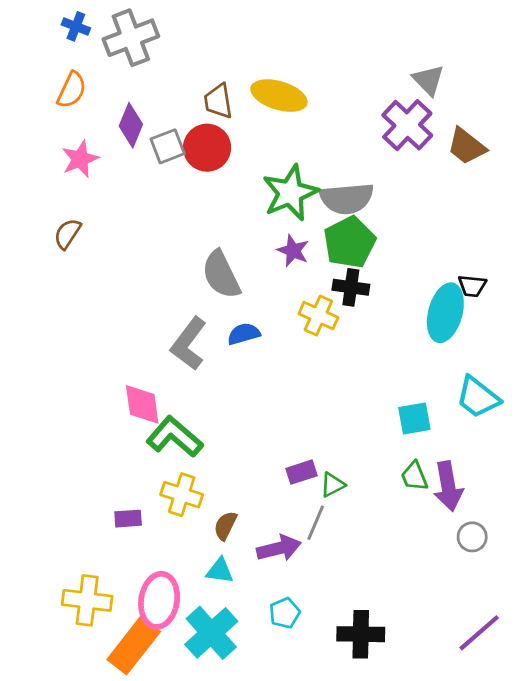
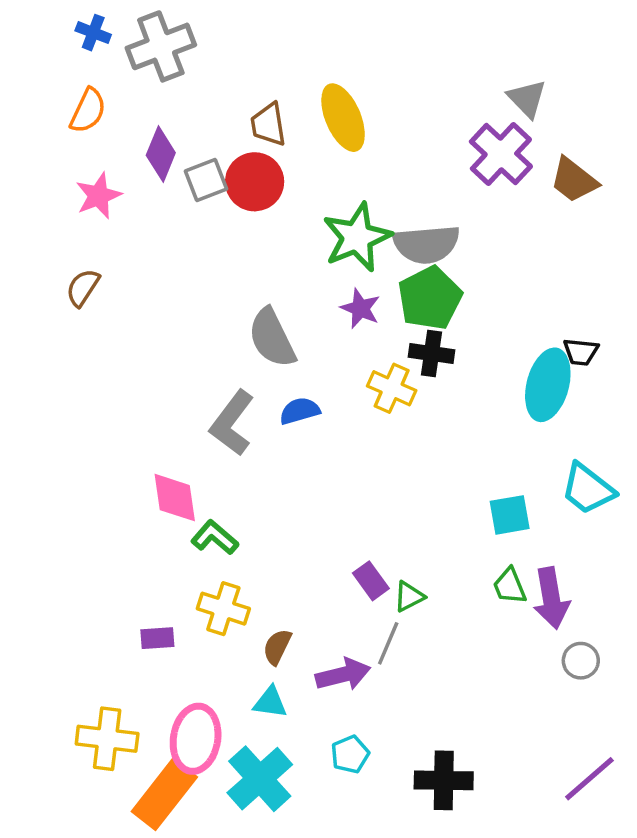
yellow ellipse: (279, 96) -> (343, 118), turned 50
green L-shape: (175, 437) -> (215, 537), size x0.7
purple rectangle: (302, 472) -> (371, 581), turned 72

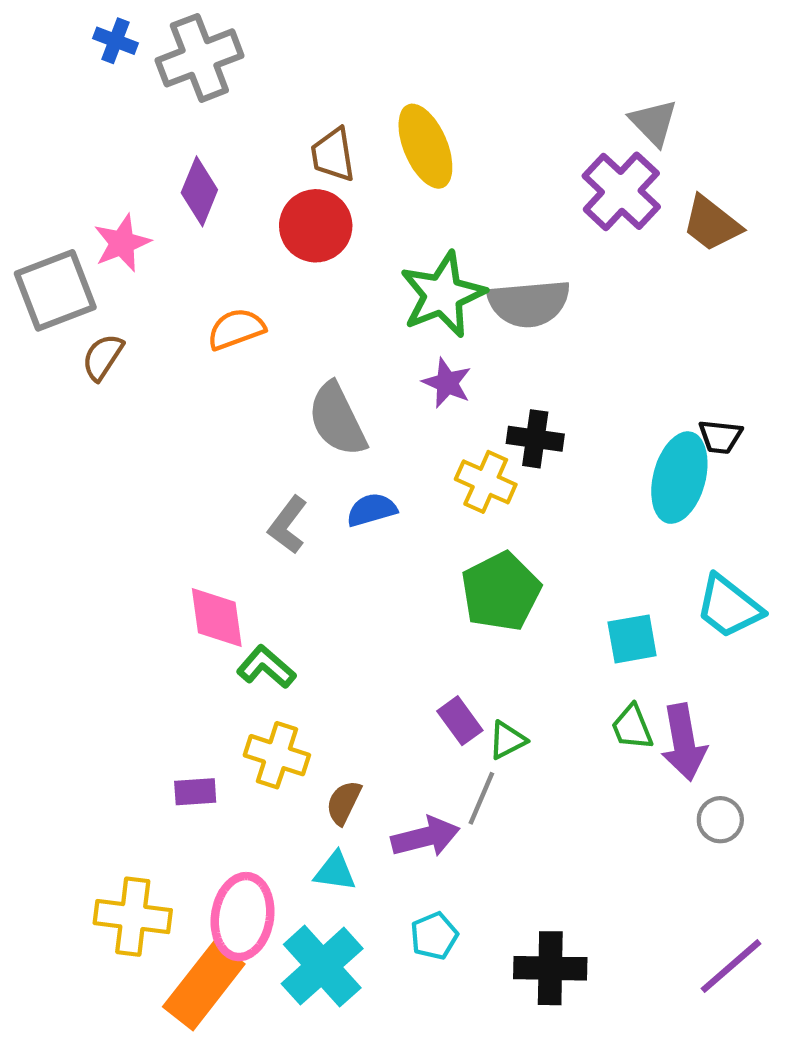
orange semicircle: (88, 111) -> (236, 329), moved, turned -135
gray square: (206, 180) -> (55, 290), moved, size x1.5
green pentagon: (430, 298) -> (501, 592), moved
gray L-shape: (232, 423) -> (288, 525), size x0.7

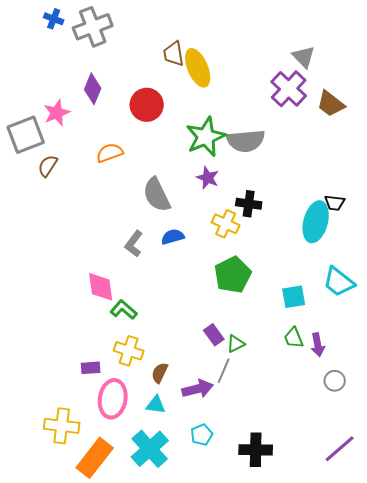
brown trapezoid: (333, 155) -> (174, 54), moved
purple arrow: (684, 742) -> (318, 345), size x0.7
pink ellipse: (243, 917) -> (113, 399), moved

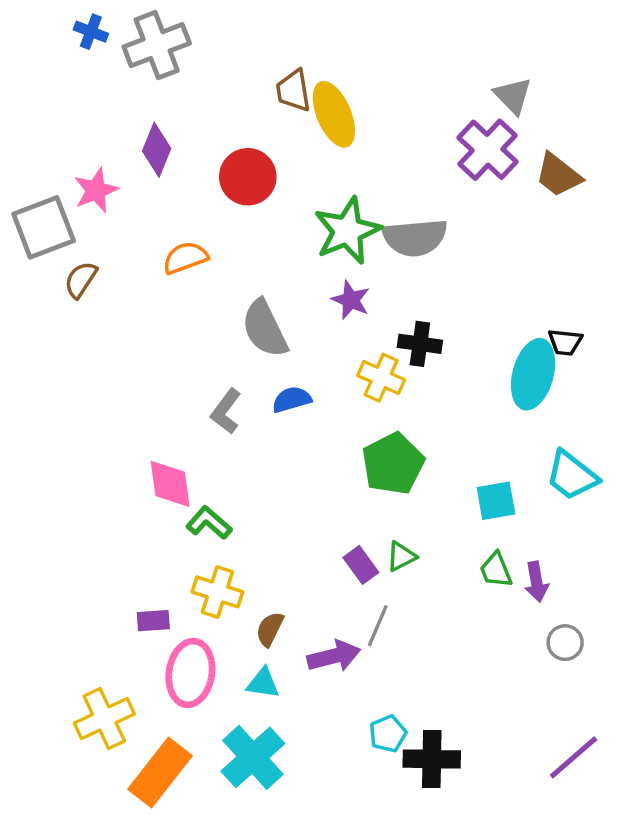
green triangle: (236, 344) -> (401, 556), moved
yellow cross: (62, 426) -> (104, 719), turned -32
cyan pentagon: (202, 435) -> (388, 734), moved

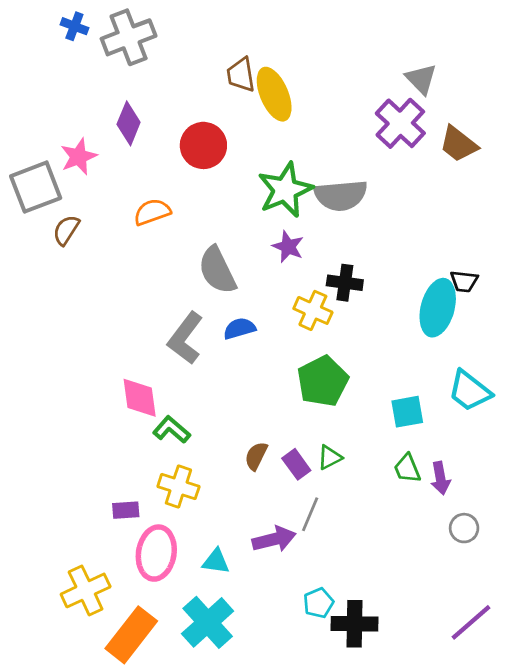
gray L-shape: (226, 411) -> (185, 338), size x1.4
brown semicircle: (270, 629) -> (256, 456), moved

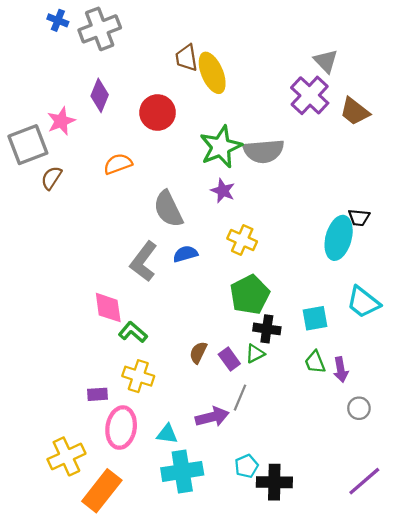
black cross: (345, 283) -> (267, 329), moved
cyan cross: (208, 622) -> (182, 471), moved, turned 33

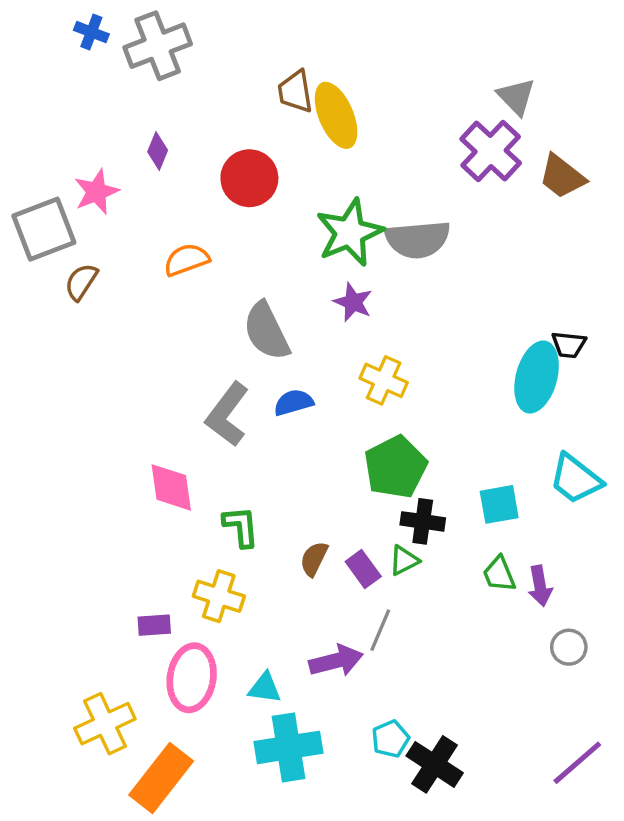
purple diamond: (100, 95) -> (158, 151), size x0.7
green L-shape: (133, 332) -> (241, 527), moved, turned 44
black cross: (274, 482) -> (435, 764), turned 32

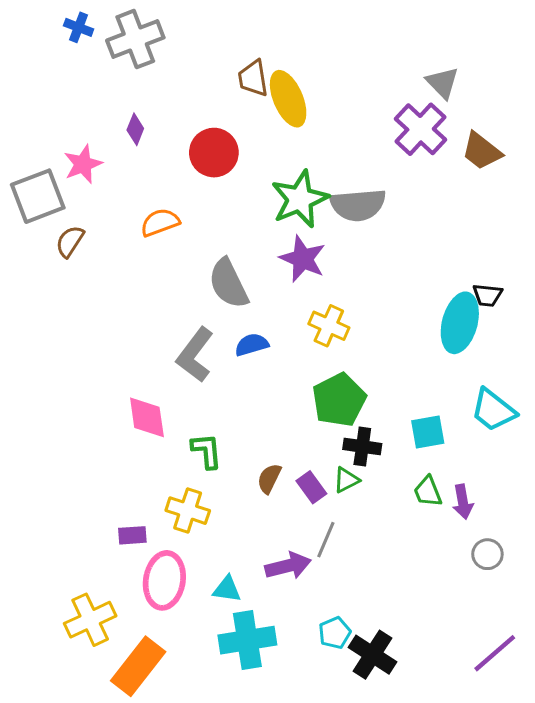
purple star: (353, 302) -> (303, 259), size x1.4

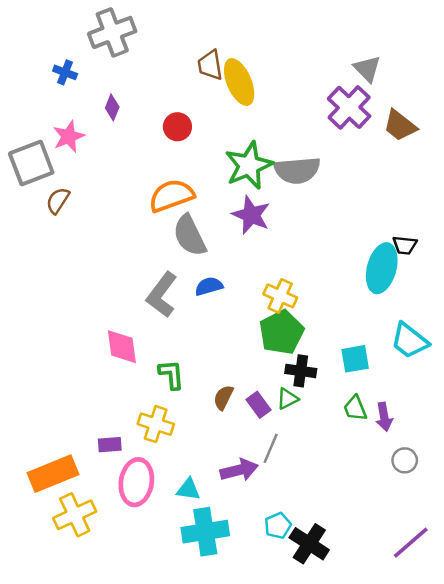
blue cross: (79, 27) -> (65, 72), moved
red circle: (214, 153) -> (177, 127), size x0.7
orange semicircle: (160, 222) -> (171, 196), moved, size x1.4
yellow cross: (329, 326) -> (280, 296), moved
orange rectangle: (138, 666) -> (53, 474), moved, turned 30

